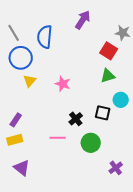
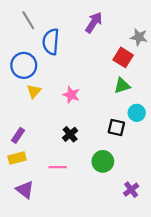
gray line: (14, 33) -> (28, 20), moved
black cross: (76, 119) -> (70, 134), moved
pink line: (58, 138) -> (58, 167), moved

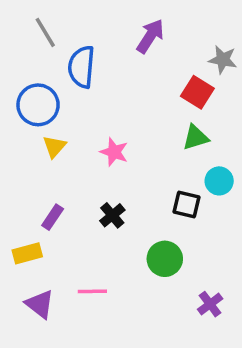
purple rectangle: (18, 135) -> (53, 217), moved
pink line: (58, 167) -> (92, 291), moved

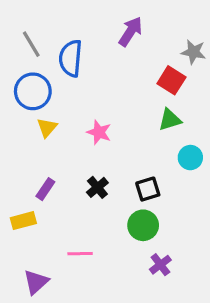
gray line: (45, 32) -> (31, 44), moved
black square: (187, 204) -> (148, 189), moved, turned -30
purple triangle: (40, 304) -> (36, 282), moved, turned 40
purple cross: (210, 304) -> (160, 265), moved

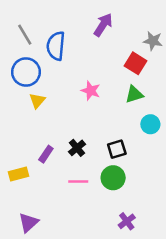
pink star: (99, 132) -> (91, 91), moved
purple rectangle: (45, 189) -> (46, 154), moved
pink line: (80, 254) -> (78, 181), moved
purple cross: (160, 265) -> (127, 221), moved

